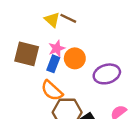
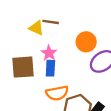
orange circle: (75, 58) -> (86, 42), moved
orange semicircle: (52, 91) -> (57, 93), turned -35

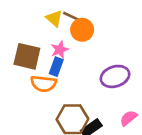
orange circle: (86, 42) -> (82, 30), moved
orange semicircle: (57, 93) -> (44, 84), moved

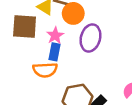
brown square: (27, 56) -> (25, 27), moved
purple ellipse: (115, 76) -> (90, 38), moved, turned -48

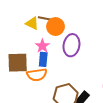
brown square: (25, 27) -> (18, 63), moved

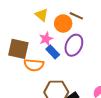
brown line: (45, 19) -> (76, 16), moved
blue rectangle: (43, 59) -> (53, 52), moved, turned -64

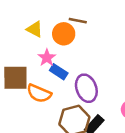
purple ellipse: (74, 45) -> (86, 88), moved, turned -30
orange semicircle: (34, 65) -> (39, 93), turned 30

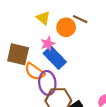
blue rectangle: (59, 72) -> (55, 58), size x1.5
purple ellipse: (86, 88) -> (47, 83), moved

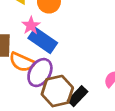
purple ellipse: (47, 83) -> (40, 73), turned 50

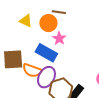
pink star: (31, 26) -> (59, 38), moved

